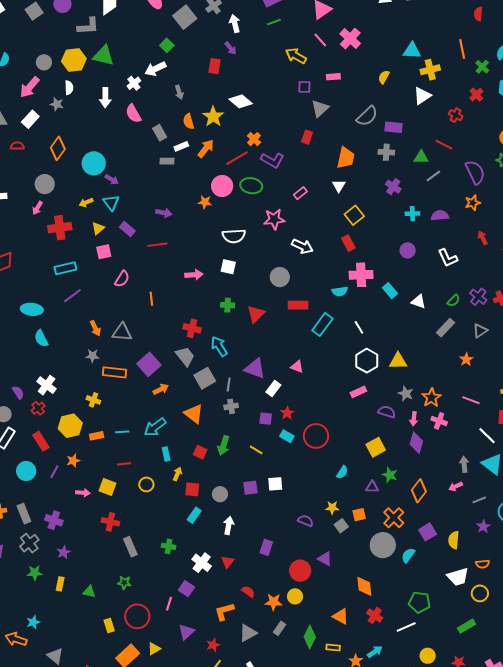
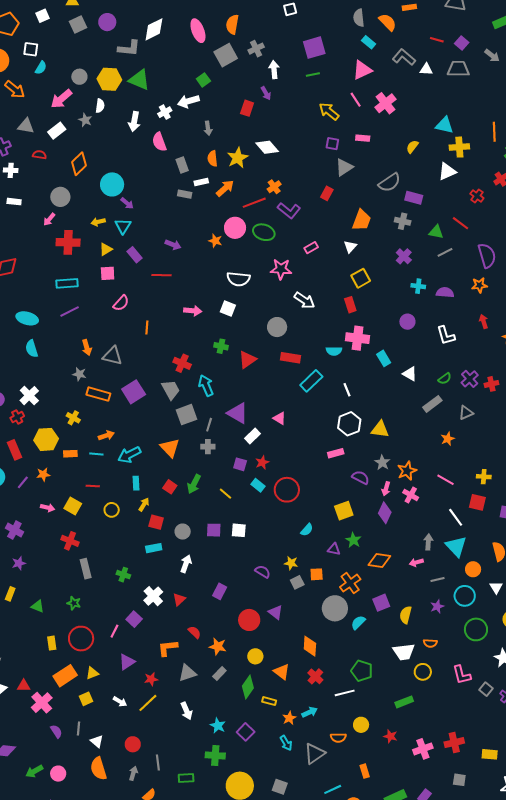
orange arrow: (161, 389) -> (106, 436), moved
orange diamond: (419, 491) -> (379, 560), turned 50
cyan rectangle: (194, 515) -> (154, 548), turned 35
yellow circle: (295, 596) -> (255, 656), moved

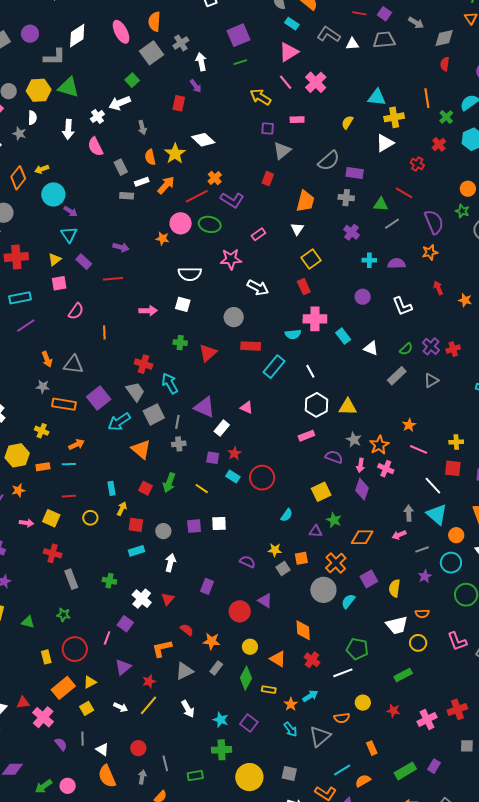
yellow arrow: (98, 222) -> (42, 169), moved
orange star: (448, 439) -> (409, 425), moved
cyan arrow: (129, 455) -> (119, 422), moved

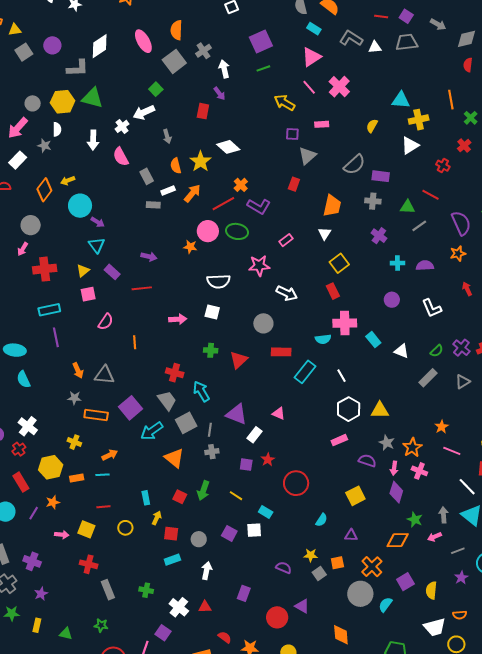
purple line: (26, 326) -> (56, 337), turned -66
cyan rectangle: (233, 476) -> (266, 512), moved
green star: (334, 520) -> (415, 520), moved
purple square: (194, 526) -> (229, 533), turned 35
red triangle: (168, 599) -> (205, 607), turned 48

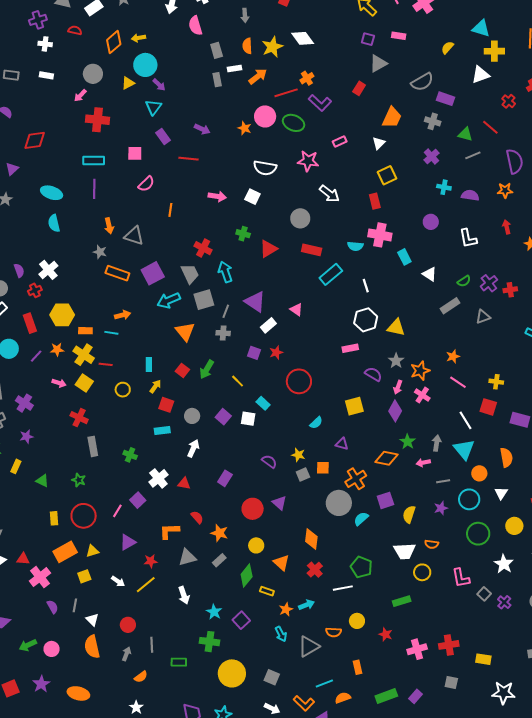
gray rectangle: (153, 205) -> (217, 80), turned 64
yellow triangle: (83, 271) -> (128, 83), moved
yellow cross: (74, 442) -> (84, 355), moved, size x1.5

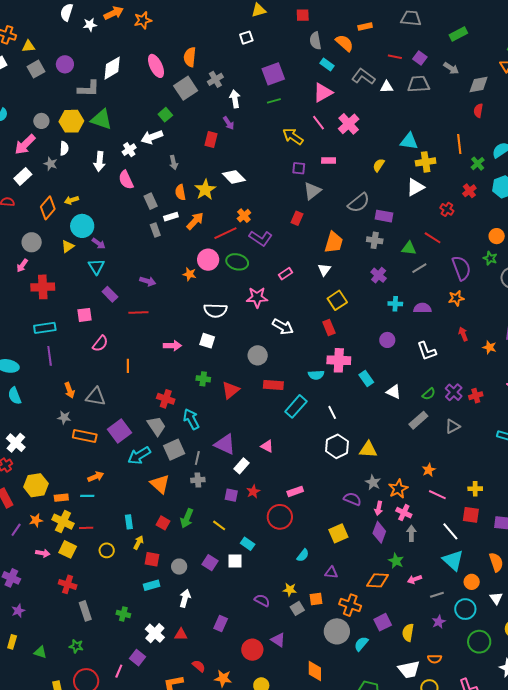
pink rectangle: (350, 348) -> (295, 491), moved
gray arrow: (437, 443) -> (411, 533), moved
orange cross: (356, 479) -> (350, 605), turned -30

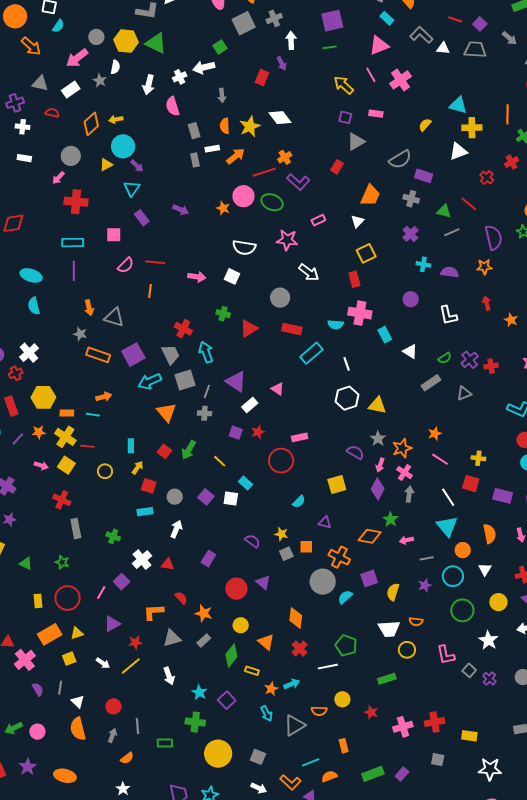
red line: (138, 312) -> (155, 262), moved

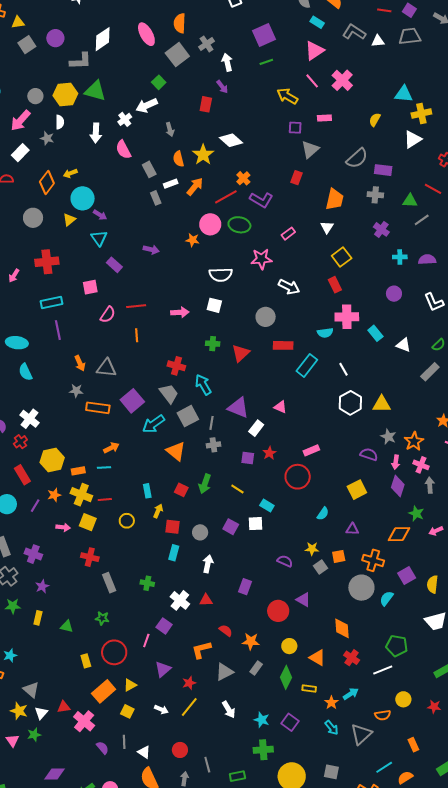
pink arrow: (58, 178) -> (14, 276), moved
cyan rectangle: (145, 512) -> (174, 553), turned -56
yellow square: (69, 659) -> (127, 711), turned -32

